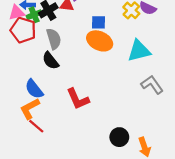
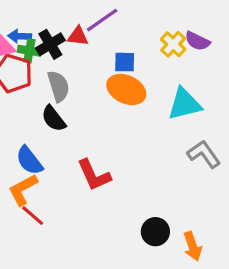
green cross: (34, 15) -> (29, 51), turned 32

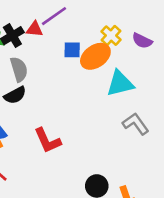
purple semicircle: (197, 41) -> (142, 41), moved
orange ellipse: (126, 90) -> (95, 56), moved, turned -60
black semicircle: (54, 119) -> (15, 95), turned -80

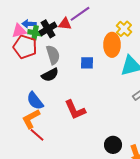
blue square: (72, 50) -> (87, 63), moved
orange ellipse: (95, 56) -> (112, 45), turned -55

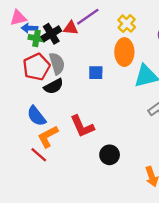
yellow cross: (124, 29) -> (127, 24), moved
pink triangle: (19, 31) -> (18, 18), moved
red pentagon: (25, 47) -> (36, 67), moved, turned 30
orange L-shape: (31, 119) -> (48, 137), moved
black circle: (113, 145) -> (110, 155), moved

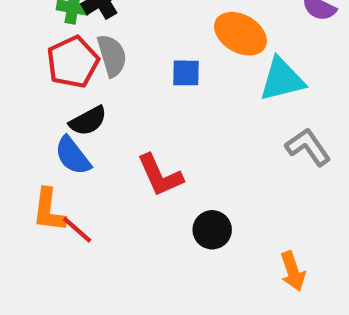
orange ellipse: (124, 52) -> (240, 34), turned -60
black semicircle: (54, 86) -> (88, 121), moved
orange L-shape: (48, 137) -> (49, 210), moved, turned -55

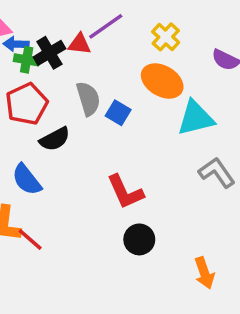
gray semicircle: (112, 55) -> (88, 99), moved
blue square: (186, 73) -> (118, 113), turned 30
black semicircle: (88, 121) -> (55, 139), moved
red L-shape: (160, 175) -> (125, 192), moved

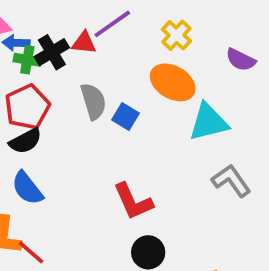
black semicircle: (55, 139) -> (25, 141), moved

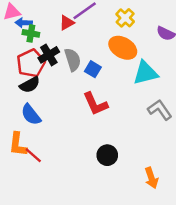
red triangle: (84, 43) -> (67, 23), turned -35
black cross: (52, 52) -> (49, 55), moved
red L-shape: (133, 201) -> (95, 104), moved

